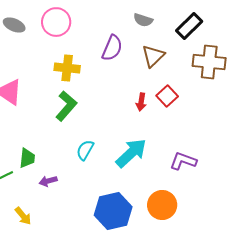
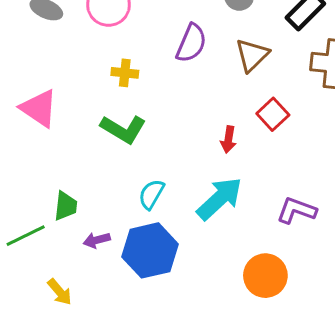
yellow cross: (67, 68) -> (125, 73), size x0.7
red arrow: (141, 102) -> (228, 139), moved
green L-shape: (66, 106) -> (123, 129), turned 80
blue hexagon: (113, 211) -> (150, 250), moved

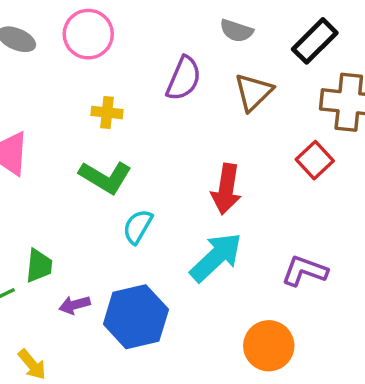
red square: (273, 114) -> (315, 160), moved
red arrow: (228, 139) -> (226, 189), size x1.6
cyan semicircle: (151, 194) -> (138, 227), moved

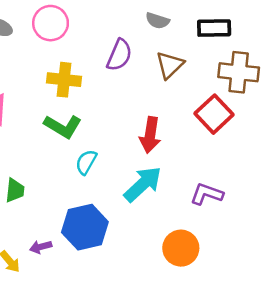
black rectangle: (315, 41) -> (214, 28), turned 44
yellow cross: (107, 112) -> (64, 80), size x1.5
red square: (315, 160) -> (214, 114), size x1.4
purple arrow: (75, 305) -> (41, 247), moved

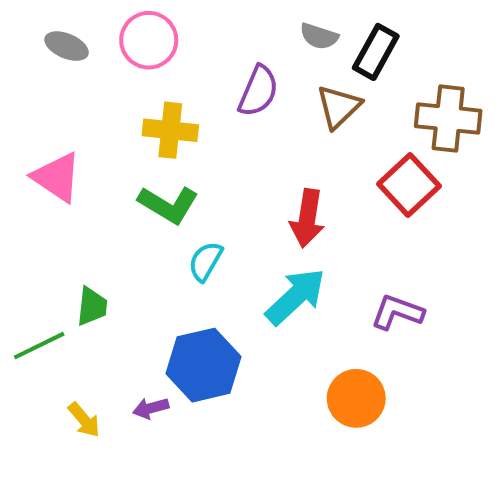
black rectangle: (214, 28) -> (376, 52), moved, turned -60
purple arrow: (41, 247) -> (151, 408), moved

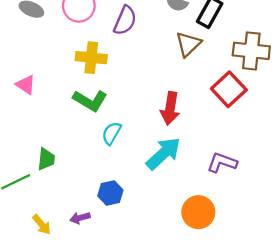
purple semicircle: (258, 91) -> (125, 20), moved
pink triangle: (57, 177) -> (26, 85), size x0.7
blue hexagon: (204, 365) -> (110, 193), size x0.6

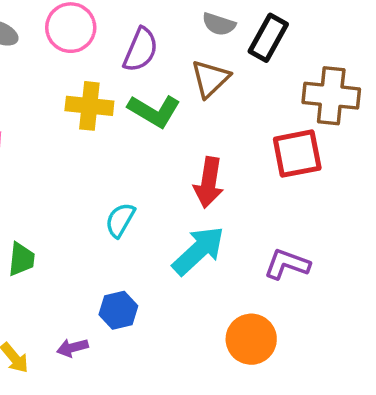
brown triangle: (188, 44) -> (210, 79), moved
red square: (229, 89) -> (297, 154), turned 32
green L-shape: (90, 101) -> (154, 111), moved

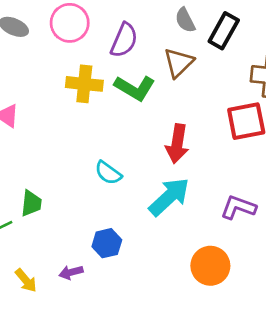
gray semicircle: (219, 24) -> (185, 20), turned 45
cyan semicircle: (120, 220) -> (108, 173), turned -84

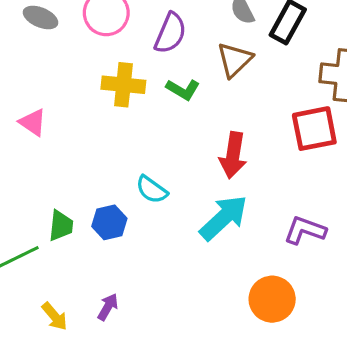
green L-shape: (135, 88) -> (183, 89), size x0.7
blue hexagon: (107, 243) -> (109, 222), moved
purple arrow: (71, 272) -> (108, 307), turned 135

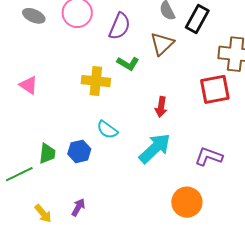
yellow cross: (123, 85) -> (96, 81), moved
red arrow: (233, 155) -> (161, 107), size x0.7

